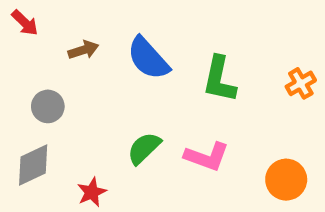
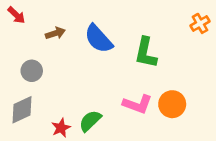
orange cross: (301, 83) -> (200, 23), moved
green semicircle: (144, 148) -> (90, 121), moved
orange circle: (286, 180) -> (172, 104), moved

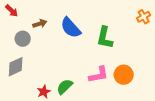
gray circle: (32, 71) -> (23, 39), moved
pink L-shape: (137, 104) -> (99, 75), turned -30
gray diamond: (22, 110) -> (16, 67), moved

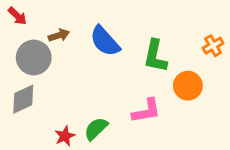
orange cross: (144, 17) -> (213, 46), moved
gray circle: (23, 39) -> (34, 58), size x1.5
orange circle: (124, 75) -> (188, 86), moved

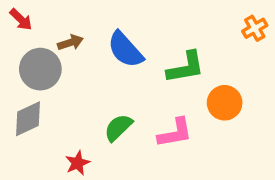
orange cross: (213, 46) -> (255, 28), moved
green L-shape: (155, 56) -> (186, 67), turned -112
green semicircle: (96, 129) -> (118, 128), moved

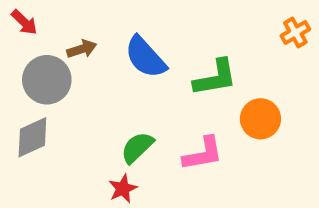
red star: (78, 163) -> (123, 189), moved

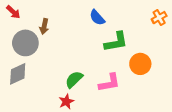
brown arrow: (82, 49) -> (44, 26), turned 120
blue semicircle: (145, 57) -> (97, 18), moved, size x0.7

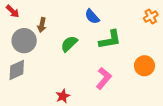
orange circle: (140, 64) -> (144, 66), moved
green semicircle: (74, 79) -> (69, 44), moved
pink L-shape: (109, 83) -> (104, 78), turned -40

